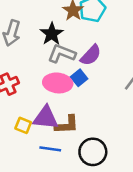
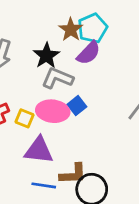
purple semicircle: (91, 55) -> (89, 53), moved
yellow square: (23, 125) -> (24, 118), moved
brown L-shape: (67, 125) -> (73, 174), moved

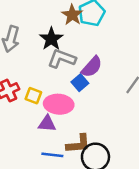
purple semicircle: (89, 53) -> (92, 67), moved
pink ellipse: (53, 111) -> (59, 104), moved
purple triangle: (39, 150) -> (47, 124), size x0.7

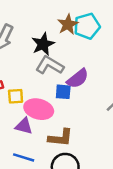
blue square: (80, 83) -> (63, 92), turned 35
yellow square: (33, 96) -> (16, 96), turned -35
brown L-shape: (78, 144) -> (60, 138), moved

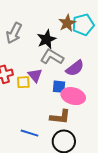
blue square: (63, 92) -> (59, 87), moved
pink ellipse: (39, 109) -> (73, 96), moved
purple triangle: (24, 126) -> (35, 75), moved, turned 35

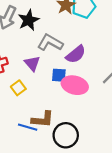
black star: (47, 39) -> (29, 20), moved
yellow square: (23, 82) -> (18, 88), moved, turned -32
brown L-shape: (60, 117) -> (43, 119), moved

